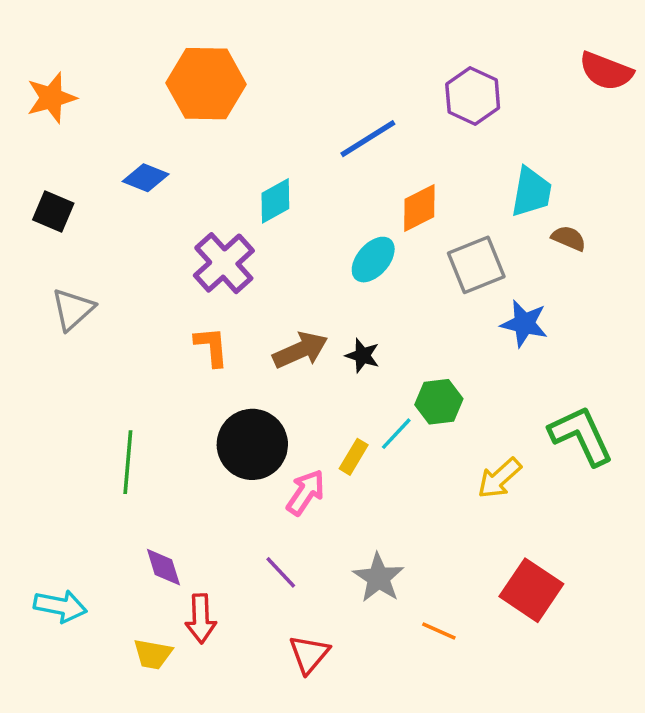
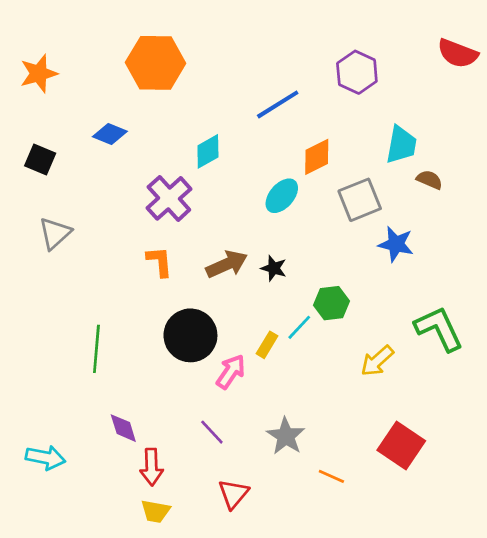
yellow trapezoid: (153, 654) -> (156, 511), moved

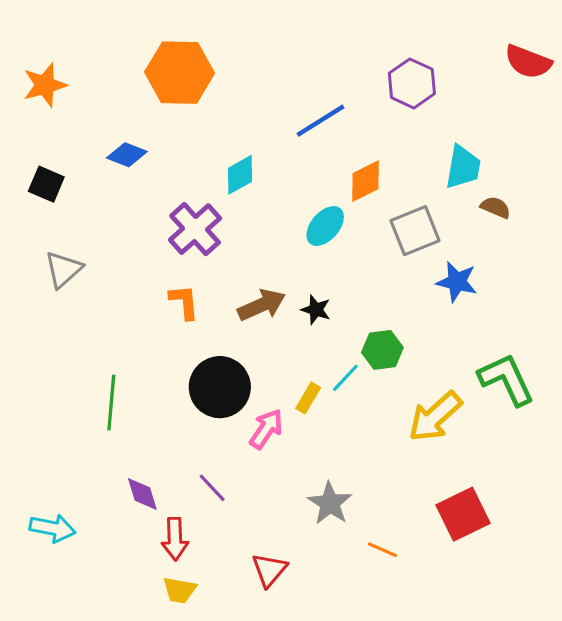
yellow arrow: (377, 361) -> (435, 417), size x1.4
purple line: (212, 432) -> (212, 488), moved
red square: (401, 446) -> (463, 514), turned 30

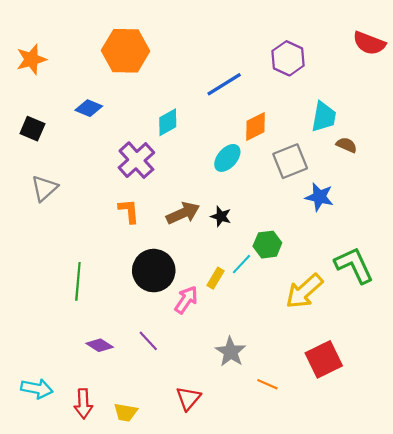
purple diamond: (142, 494) -> (100, 345), turned -40
cyan arrow: (52, 528) -> (37, 389), moved
red arrow: (175, 539) -> (83, 404), moved

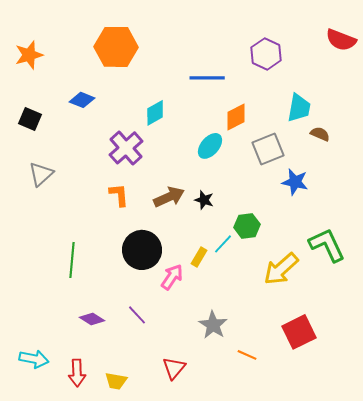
blue line: (224, 84) -> (207, 78), turned 32

